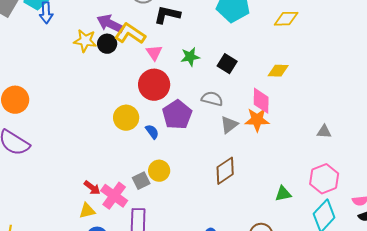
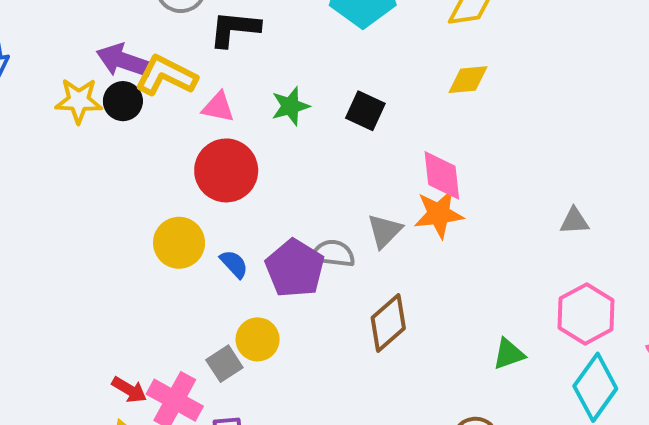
pink triangle: (154, 53) -> (218, 107), turned -36
yellow diamond: (278, 71) -> (468, 80), moved
gray semicircle: (212, 99) -> (333, 253), moved
purple pentagon: (177, 115) -> (295, 268), moved

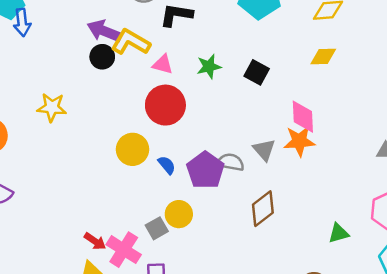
yellow star: (79, 101) -> (52, 107), moved
gray triangle: (385, 231) -> (264, 150), turned -30

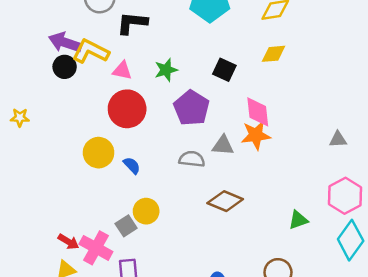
black square: (257, 72) -> (224, 70), moved
yellow star: (52, 107) -> (20, 118), size x0.7
gray triangle: (264, 150) -> (223, 145), turned -40
purple pentagon: (205, 170) -> (191, 108), moved
brown diamond: (263, 209) -> (225, 201), turned 64

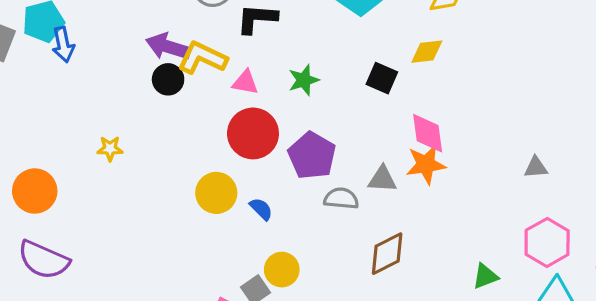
yellow diamond: (274, 54) -> (427, 52), moved
purple pentagon: (191, 108) -> (312, 156), moved
brown diamond: (225, 201) -> (387, 254), turned -48

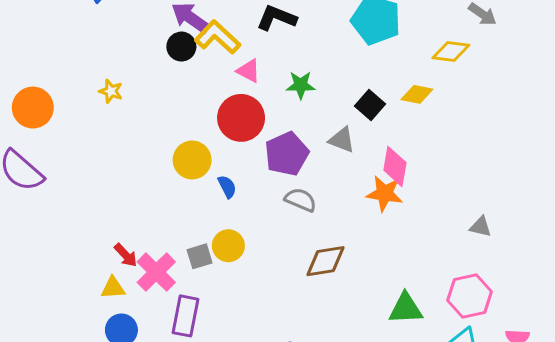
gray triangle: (382, 179) -> (342, 140), moved
green triangle: (485, 276) -> (406, 309), size x1.4

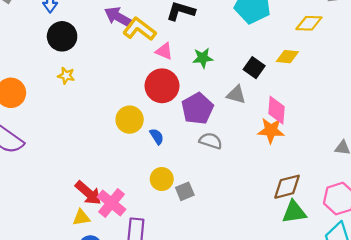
black circle: (181, 47) -> (62, 36), moved, size x1.4
red arrow: (126, 255) -> (88, 193), size x1.5
gray square: (200, 256) -> (185, 191), moved
brown diamond: (326, 261) -> (287, 187), moved

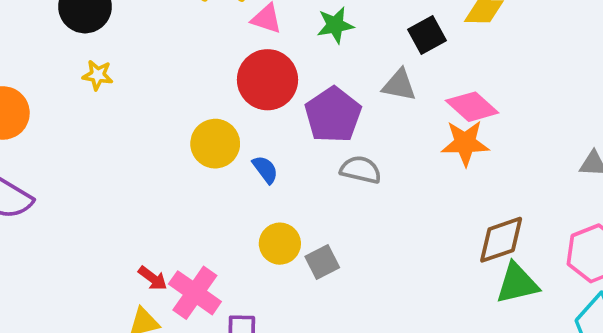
black square: (254, 68) -> (427, 35), turned 30
pink diamond: (277, 110) -> (472, 107), turned -48
red arrow: (88, 193) -> (153, 278), size x0.6

